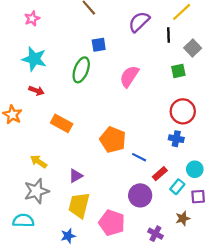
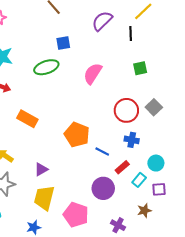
gray square: (193, 48) -> (154, 107), moved
green ellipse: (81, 70) -> (46, 67), turned 50
red circle: (183, 111) -> (126, 110), moved
blue cross: (176, 139) -> (132, 140), moved

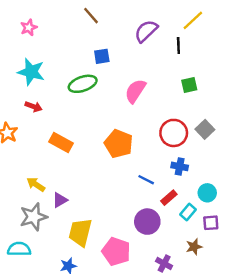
orange pentagon: (77, 135) -> (119, 144), moved
purple triangle: (41, 169) -> (60, 200), moved

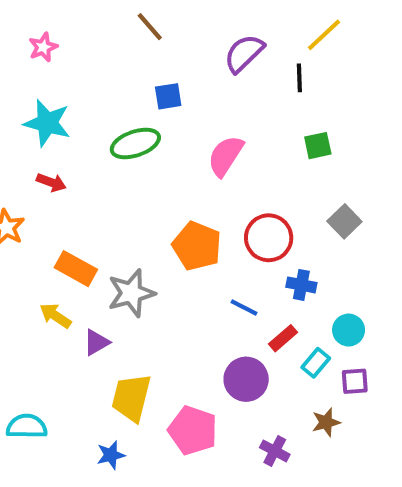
red circle: (174, 133) -> (269, 238), moved
orange rectangle: (61, 143) -> (76, 269), moved
gray star: (34, 217) -> (131, 293), moved

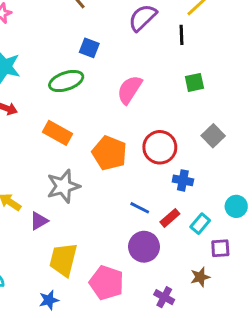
blue square: (168, 96) -> (89, 48), turned 30
orange rectangle: (76, 269) -> (58, 133), moved
blue line: (244, 307) -> (140, 208), moved
cyan circle: (349, 330) -> (236, 206), moved
cyan rectangle: (316, 363) -> (200, 224), moved

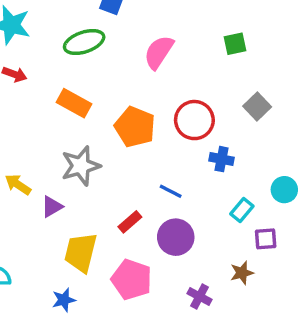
red rectangle: (170, 218) -> (130, 222), moved

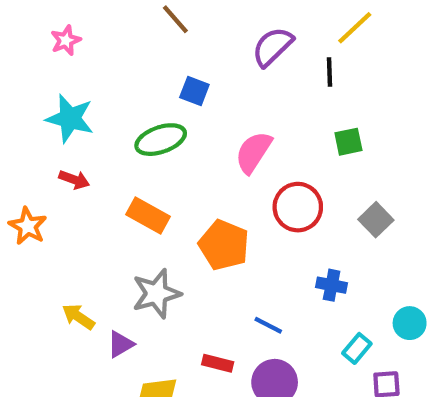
red circle: (194, 120) -> (298, 207), moved
red rectangle: (130, 222) -> (218, 363), turned 55

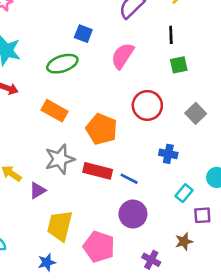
black line: (329, 72) -> (171, 35), moved
pink semicircle: (253, 152) -> (123, 56), moved
red rectangle: (218, 363) -> (98, 171), moved, size x1.5

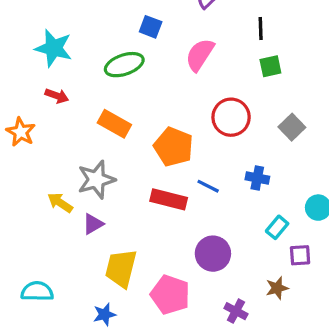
gray star: (60, 159) -> (96, 180), moved
blue line: (129, 179) -> (208, 186), moved

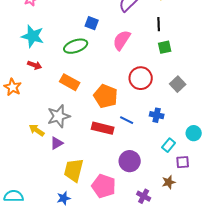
cyan semicircle: (37, 291) -> (14, 196), moved

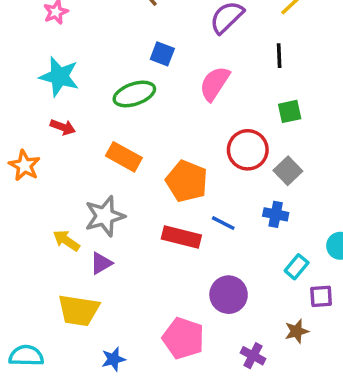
green square: (165, 47) -> (290, 111), moved
gray square: (178, 84) -> (288, 171), moved
yellow trapezoid: (74, 170) -> (79, 310), moved, turned -95

